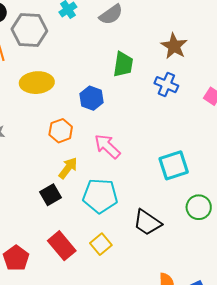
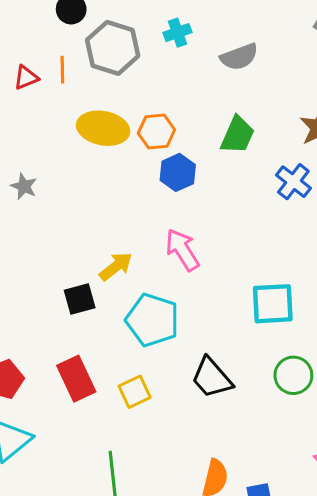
orange hexagon: (61, 131) -> (156, 131), moved

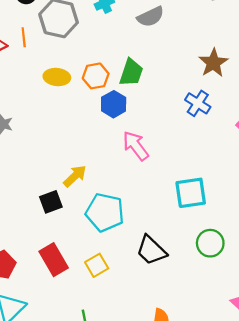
yellow ellipse: (103, 128) -> (57, 77), size x0.7
green trapezoid: (238, 135) -> (131, 73), moved
pink arrow: (182, 250) -> (136, 146), moved

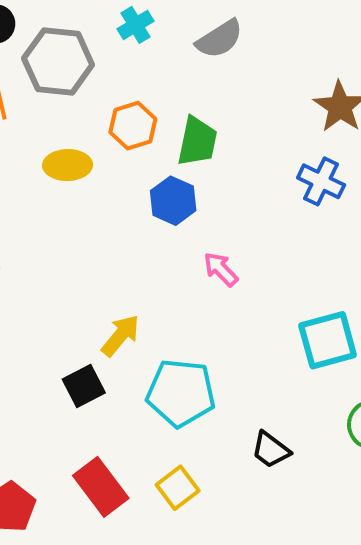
orange hexagon: (96, 76) -> (133, 126), moved
pink arrow: (136, 146) -> (221, 269), size x0.7
black trapezoid: (151, 250) -> (271, 450), size x0.7

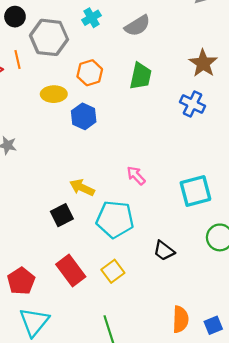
green trapezoid: (197, 141) -> (141, 76), moved
blue hexagon: (173, 201) -> (84, 116), moved
pink arrow: (221, 269) -> (136, 176), moved
yellow arrow: (120, 335) -> (82, 188), turned -105

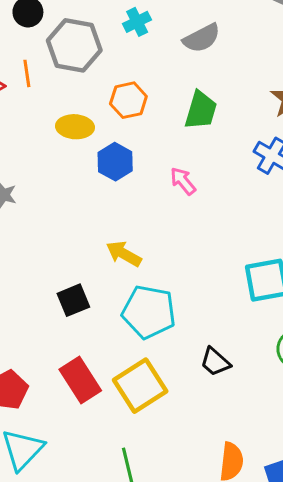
pink arrow: (136, 176) -> (183, 181), moved
yellow arrow: (82, 188) -> (124, 254), moved
yellow square: (113, 271) -> (140, 386), size x1.6

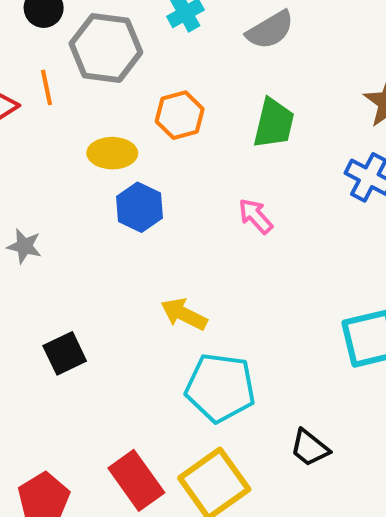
blue hexagon: (115, 162) -> (139, 207), moved
black square: (73, 300) -> (65, 353), moved

